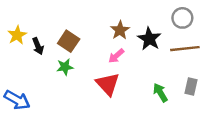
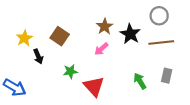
yellow star: (17, 35) -> (24, 38), moved
black arrow: (38, 46) -> (38, 56), moved
green star: (65, 67) -> (70, 71), moved
red triangle: (108, 84) -> (94, 86), moved

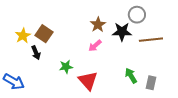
gray circle: (159, 16) -> (137, 15), moved
black star: (130, 34) -> (122, 32), turned -30
brown square: (60, 36) -> (44, 34), moved
gray rectangle: (167, 76) -> (151, 83), moved

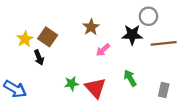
brown star: (98, 25) -> (91, 27), moved
green star: (66, 67) -> (71, 83), moved
green arrow: (131, 76) -> (130, 78), moved

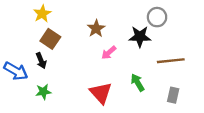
yellow star: (25, 39) -> (42, 14), moved
brown line: (164, 43) -> (171, 61), moved
green star: (71, 83) -> (43, 92), moved
blue arrow: (15, 89) -> (16, 71), moved

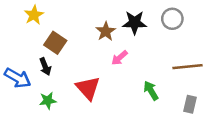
yellow star: (42, 14) -> (34, 15), moved
black star: (140, 37) -> (135, 23), moved
red triangle: (101, 93) -> (88, 88), moved

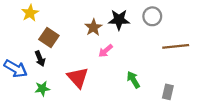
brown line: (187, 67) -> (176, 46), moved

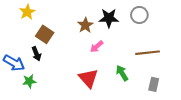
brown line: (176, 46) -> (148, 53), moved
red triangle: (78, 77) -> (88, 78), moved
green star: (42, 89) -> (29, 81), moved

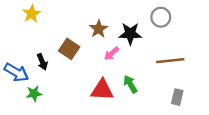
black star: (109, 18) -> (130, 34), moved
brown square: (45, 34) -> (69, 49), moved
green arrow: (122, 73) -> (130, 84), moved
red triangle: (88, 78) -> (102, 90), turned -45

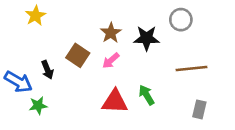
pink arrow: (111, 54) -> (111, 61), moved

